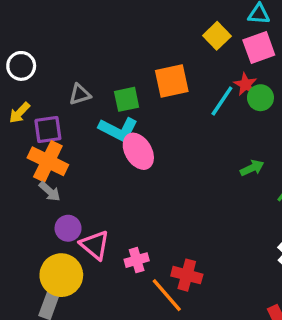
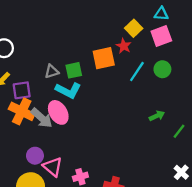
red star: (245, 84) -> (124, 46), moved
gray triangle: (80, 94) -> (52, 71), moved
pink ellipse: (138, 151) -> (58, 112), moved
gray arrow: (50, 191) -> (42, 118), moved, size x1.5

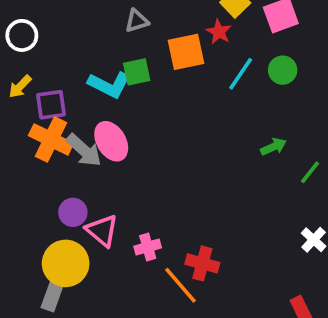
gray triangle: (52, 71) -> (137, 21), moved
cyan L-shape: (68, 90) -> (109, 85), moved

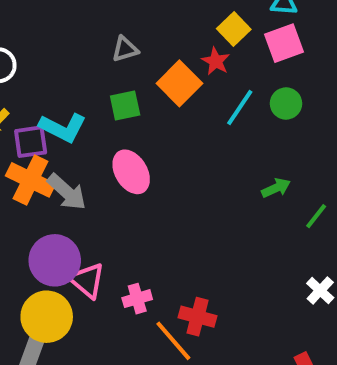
orange square: (186, 52) -> (179, 83), turned -33
cyan L-shape: (109, 85) -> (63, 128), moved
pink ellipse: (111, 141) -> (131, 172), moved
purple circle: (73, 212) -> (55, 260), size x1.6

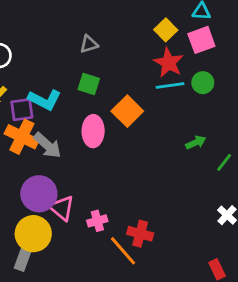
red star: (216, 61) -> (169, 63), moved, size x1.5
orange square: (179, 83) -> (127, 111), moved
green square: (125, 105) -> (89, 84), turned 30
cyan line: (240, 108) -> (170, 85), turned 48
pink ellipse: (131, 172) -> (93, 131), turned 32

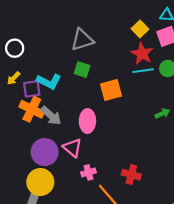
gray triangle: (89, 44) -> (82, 40), size x1.6
orange square: (127, 111) -> (111, 90), turned 30
pink ellipse: (93, 131) -> (87, 121), moved
pink triangle: (62, 208) -> (72, 148), moved
red cross: (140, 234) -> (131, 175), moved

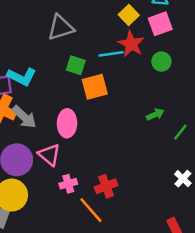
green square: (82, 70) -> (76, 65), moved
cyan line: (143, 71) -> (111, 54), moved
red cross: (131, 175) -> (106, 186), moved, turned -36

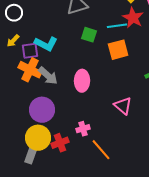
orange square: (95, 87) -> (118, 50), moved
pink triangle: (49, 155) -> (123, 106), moved
red cross: (106, 186) -> (60, 143), moved

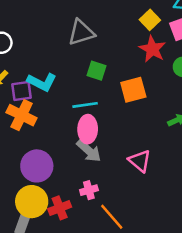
cyan line: (117, 26) -> (85, 105), moved
gray arrow: (48, 76) -> (89, 151), moved

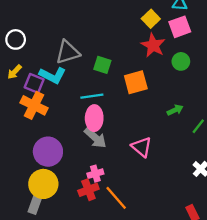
gray triangle: (81, 33) -> (68, 52), moved
purple square: (22, 91) -> (34, 83), turned 30
red cross: (60, 208) -> (88, 190), moved

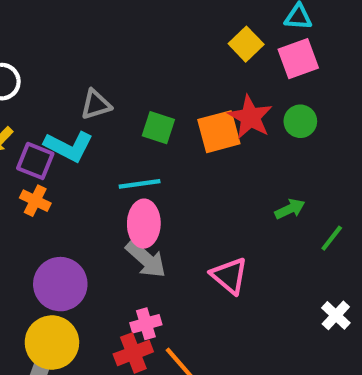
red star: (153, 45) -> (250, 117), moved
gray triangle: (68, 52) -> (96, 105), size x0.7
orange square: (136, 82) -> (219, 132), moved
orange cross: (34, 105) -> (35, 201), size x0.6

